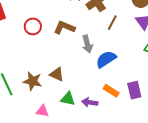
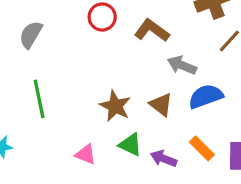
gray arrow: (87, 44) -> (182, 65), turned 114
brown triangle: (57, 74) -> (161, 105), moved
brown star: (33, 81) -> (115, 106), moved

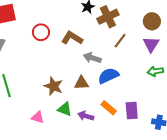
brown triangle: (161, 105) -> (81, 83), turned -35

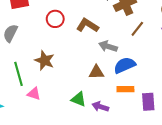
brown star: (53, 86) -> (45, 60), moved
orange rectangle: (109, 108) -> (125, 89), moved, turned -42
pink triangle: (38, 117) -> (34, 94), moved

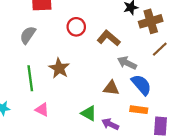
blue semicircle: (125, 65) -> (141, 85), turned 65
pink triangle: (34, 94) -> (42, 110), moved

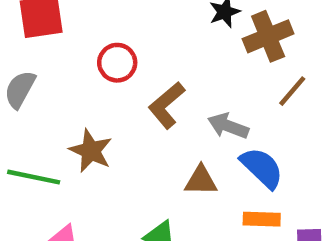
brown L-shape: (109, 38) -> (167, 105), moved, turned -75
green line: (30, 78) -> (34, 177), turned -65

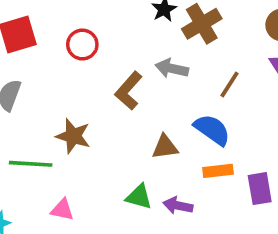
red circle: (117, 63) -> (82, 45), moved
brown line: (292, 91) -> (230, 84), moved
gray arrow: (228, 126) -> (172, 68), moved

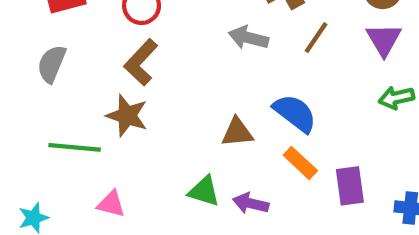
brown line: (230, 84) -> (316, 38), moved
brown L-shape: (129, 91) -> (141, 62), moved
orange rectangle: (218, 171) -> (300, 163), turned 48

